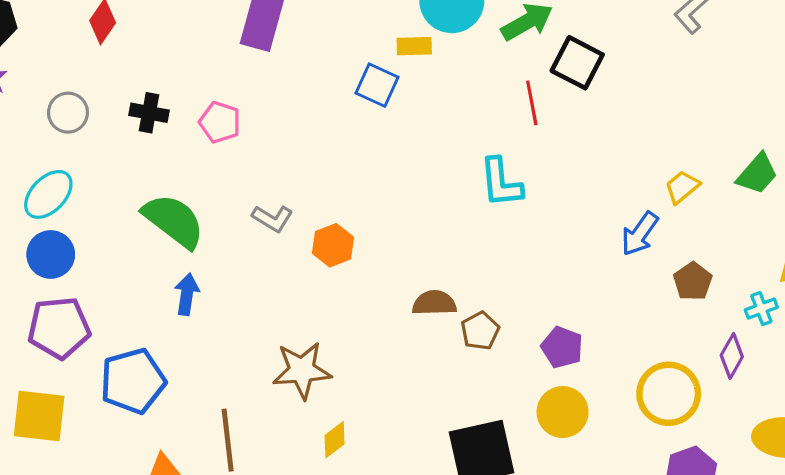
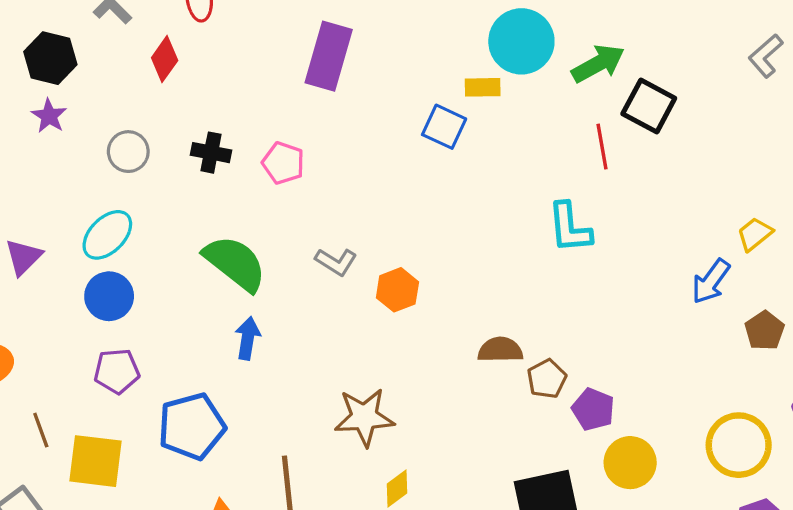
purple pentagon: (59, 328) -> (117, 371), size x0.7
purple pentagon: (562, 347) -> (593, 409), moved

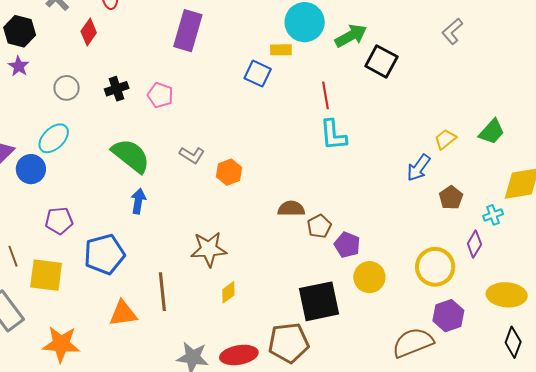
red line: (602, 147) -> (325, 95), moved
black cross: (211, 153) -> (117, 89), turned -30
blue circle: (109, 296) -> (31, 169), moved

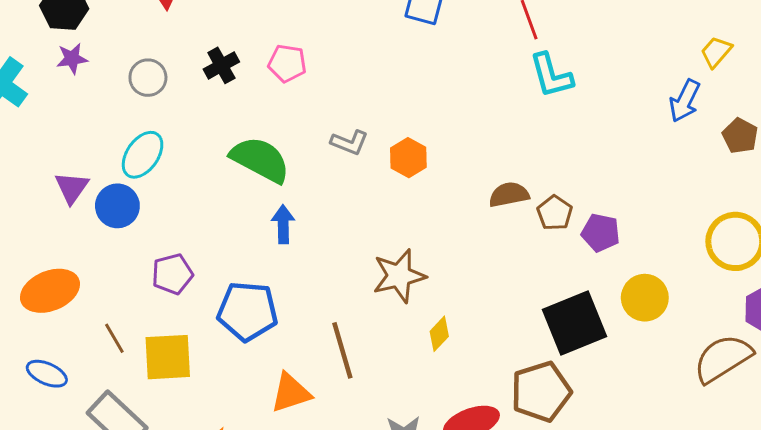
purple star: (19, 66) -> (72, 59), turned -30
blue pentagon: (104, 254) -> (248, 311), turned 30
yellow circle: (369, 277) -> (645, 298), moved

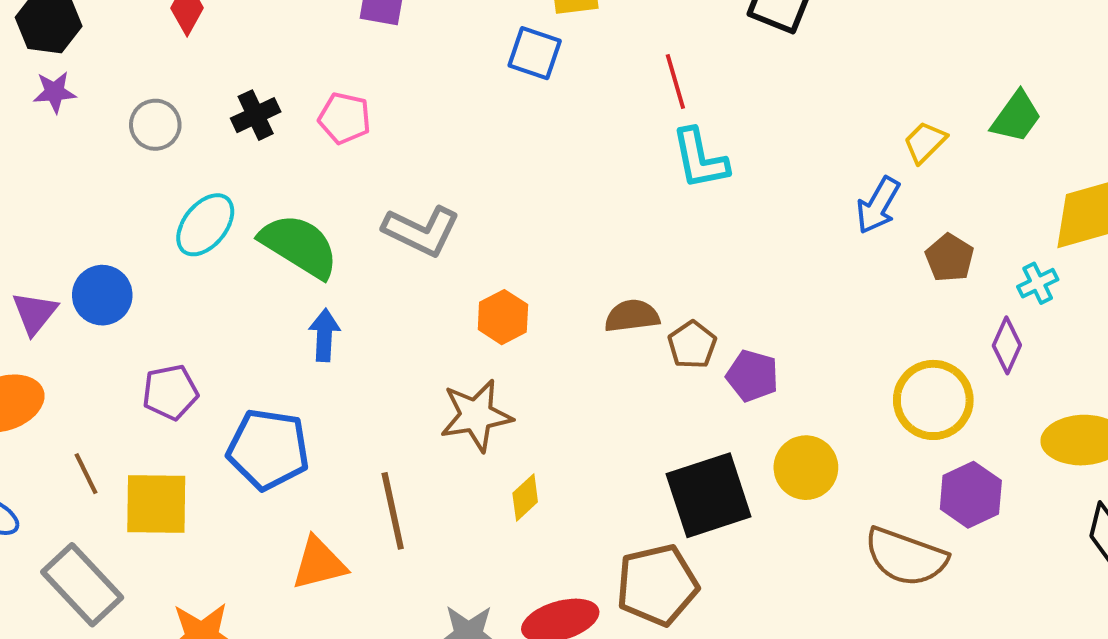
gray L-shape: (349, 142) -> (421, 231), size x1.5
cyan ellipse: (143, 155) -> (205, 225), moved
orange hexagon: (408, 158) -> (503, 317), moved
purple triangle: (72, 188) -> (35, 313), moved
brown semicircle: (723, 358) -> (906, 557), turned -132

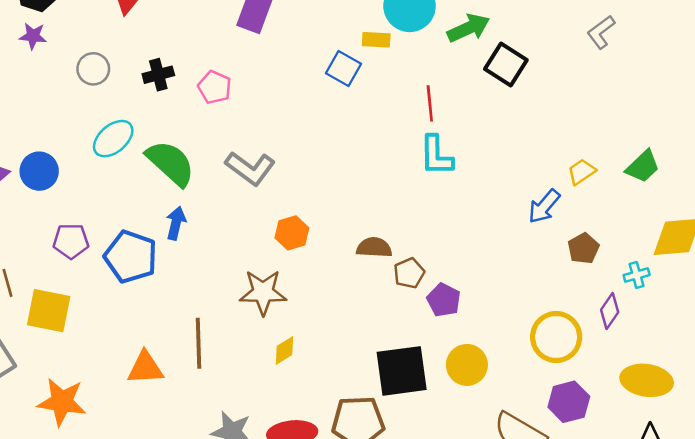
blue pentagon: (268, 449) -> (131, 257), moved

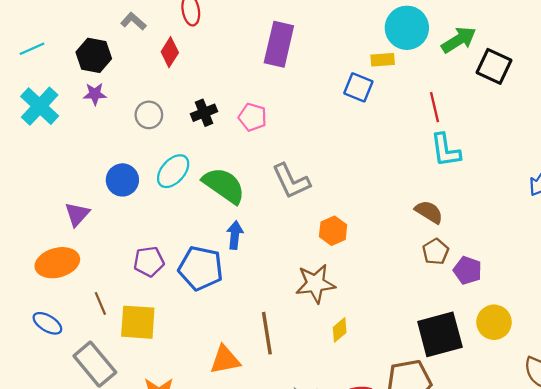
gray L-shape: (250, 168) -> (291, 181), turned 36
blue circle: (39, 171) -> (122, 180), moved
brown semicircle: (374, 248) -> (429, 212), moved, turned 36

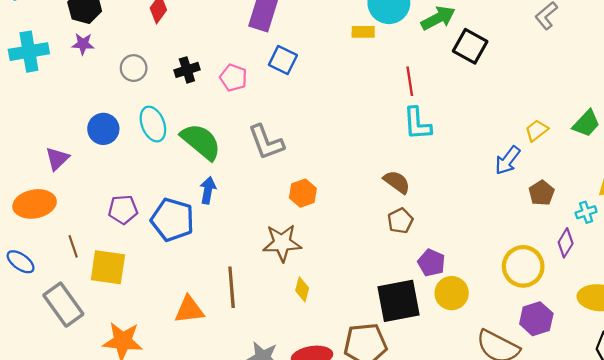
blue square: (358, 87) -> (283, 60), moved
cyan cross: (40, 106) -> (29, 52), turned 33
cyan ellipse: (173, 171) -> (153, 124), turned -68
purple pentagon: (468, 270) -> (431, 263), moved
yellow diamond: (340, 330) -> (302, 289), turned -40

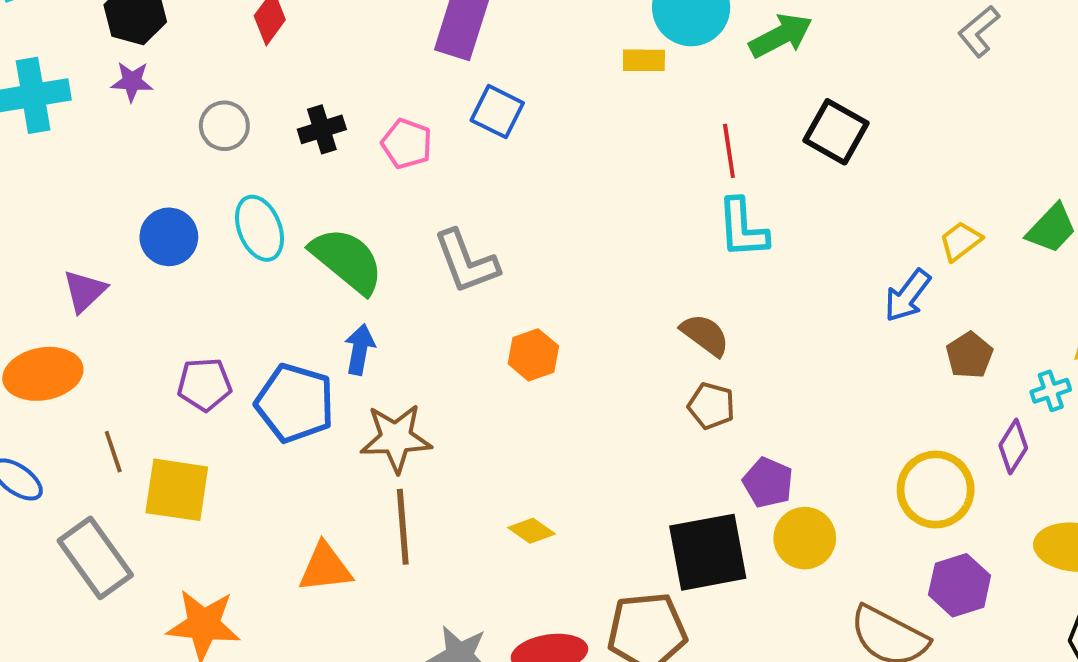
black square: (470, 46) -> (836, 132), moved
brown pentagon: (400, 221) -> (711, 406), turned -30
brown star: (282, 243) -> (396, 438), moved
yellow diamond: (302, 289) -> (532, 531), turned -70

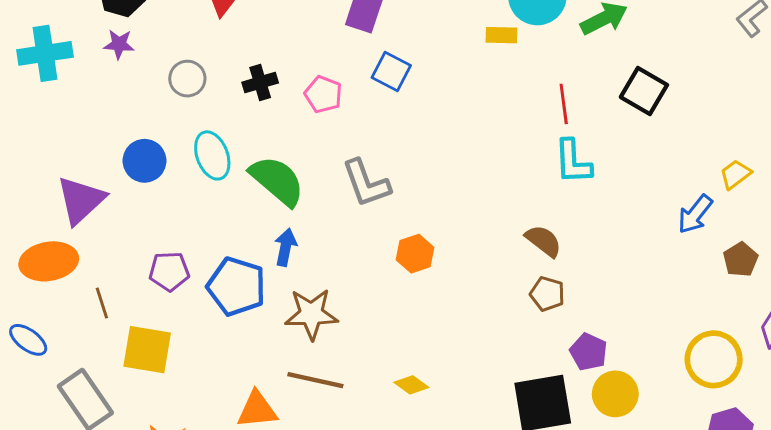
purple triangle: (85, 291) -> (81, 200), size x1.5
brown line: (113, 452) -> (102, 303), moved
brown line: (403, 527) -> (315, 380), turned -74

